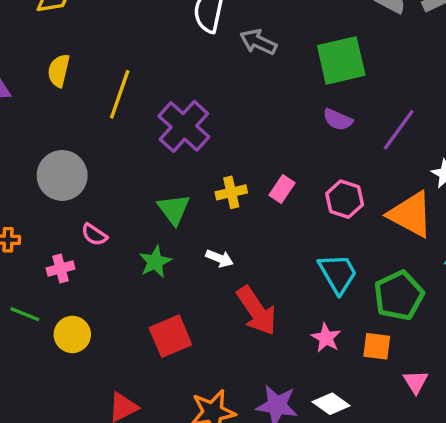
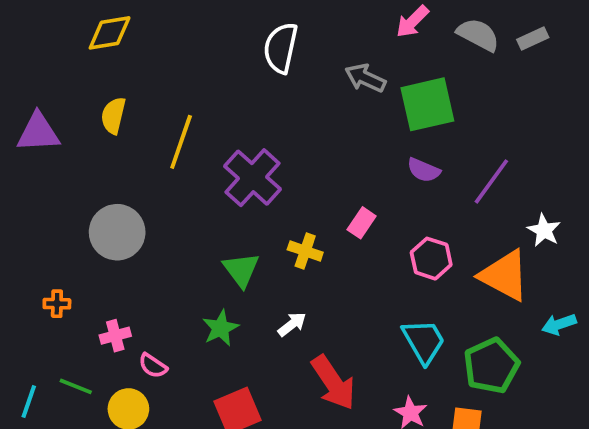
gray arrow: (258, 42) -> (365, 78), moved
pink rectangle: (282, 189) -> (362, 223), moved
yellow cross: (231, 192) -> (305, 251), turned 32
pink semicircle: (94, 235) -> (153, 366), moved
white arrow: (219, 258) -> (292, 324), turned -60

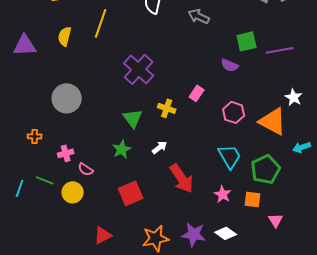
green square: (427, 104) -> (247, 41), moved, size x0.7
yellow line: (181, 142) -> (101, 23), moved
purple line: (491, 181) -> (280, 50), moved, turned 44

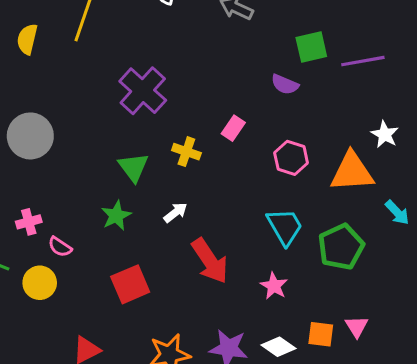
orange triangle: (273, 121) -> (352, 172), turned -32
cyan arrow: (302, 147) -> (397, 212), turned -114
orange square: (253, 199) -> (321, 334), moved

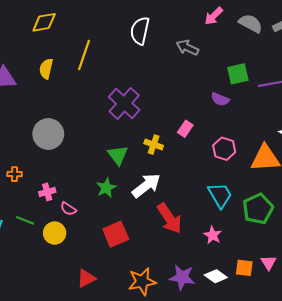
white arrow: (176, 212) -> (146, 186), size x1.8

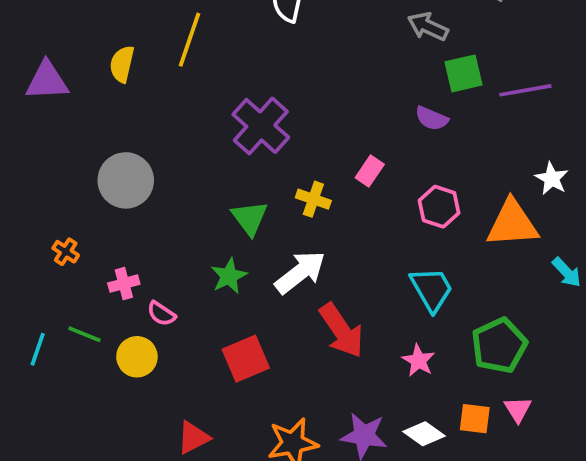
gray arrow: (187, 48) -> (428, 27), moved
orange cross: (15, 174) -> (66, 252), turned 32
green pentagon: (258, 209) -> (499, 346), moved

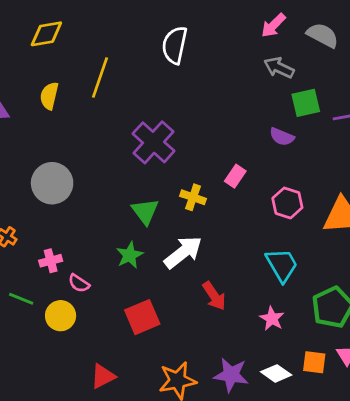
red arrow: (342, 330) -> (214, 296), size x0.7

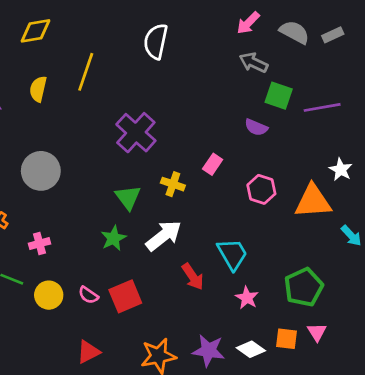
green square: (306, 103) -> (279, 96), turned 32
cyan trapezoid: (282, 265) -> (232, 254), moved
pink semicircle: (79, 283) -> (88, 295), moved

